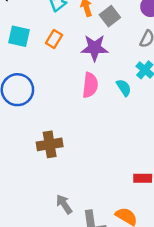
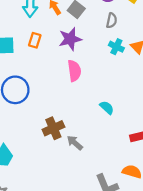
cyan semicircle: (124, 88) -> (107, 108), moved
gray arrow: (64, 204) -> (75, 143), moved

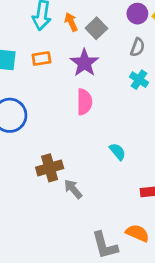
purple star: (70, 39) -> (84, 63), turned -30
orange rectangle: (35, 40) -> (41, 59), turned 56

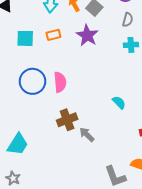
cyan cross: (139, 80) -> (131, 45), turned -32
pink semicircle: (84, 102) -> (60, 82), moved

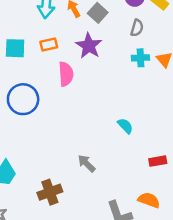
pink semicircle: (60, 82) -> (66, 74), moved
brown cross: (67, 120) -> (50, 192), moved

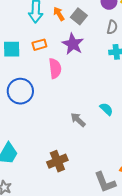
gray arrow: (86, 163) -> (78, 120), moved
brown cross: (50, 192) -> (57, 161), moved

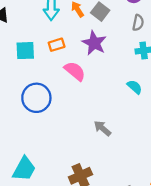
pink semicircle: (55, 68) -> (75, 71), turned -42
cyan semicircle: (106, 109) -> (135, 87), moved

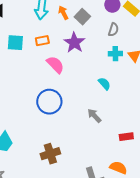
blue circle: (36, 98) -> (49, 102), moved
gray arrow: (102, 128) -> (94, 116), moved

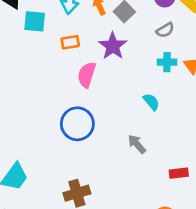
gray semicircle: (113, 30) -> (165, 30), turned 40
cyan square: (15, 43) -> (35, 21), moved
pink semicircle: (55, 65) -> (87, 75), turned -120

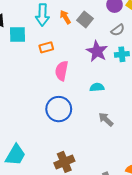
purple star: (113, 46) -> (97, 51), moved
cyan semicircle: (151, 102) -> (97, 87), moved, turned -48

